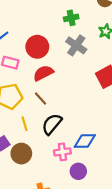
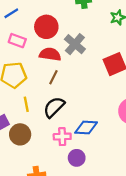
gray cross: (76, 45) -> (75, 44), moved
red semicircle: (43, 73) -> (50, 54), turned 30
brown line: (40, 99) -> (53, 77), moved, turned 64

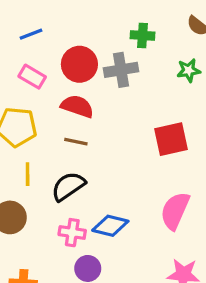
gray cross: (75, 44) -> (121, 70), moved, turned 30
brown line: (53, 77) -> (76, 142), turned 64

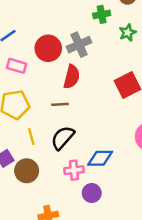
green cross: (142, 35) -> (102, 14), moved
red semicircle: (77, 106) -> (72, 77), moved, turned 100

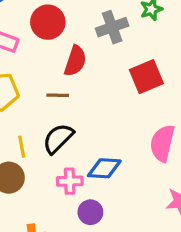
gray cross: (79, 45) -> (112, 27), moved
yellow line: (31, 136) -> (22, 147), moved

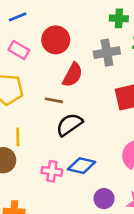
black semicircle: (58, 138) -> (69, 125), moved
purple circle: (90, 212) -> (104, 199), moved

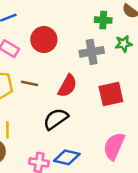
red semicircle: (73, 75) -> (67, 86), moved
brown line: (54, 100) -> (30, 83), moved

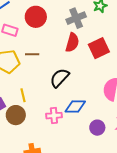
red semicircle: (67, 86) -> (72, 43), moved

